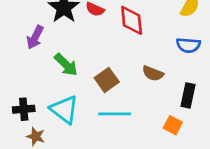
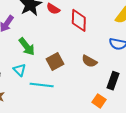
cyan triangle: (64, 109) -> (20, 70), moved, size x0.6
cyan line: (115, 114) -> (42, 85), moved

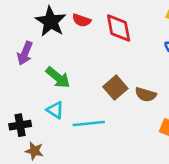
brown semicircle: (89, 61) -> (146, 95), moved
brown square: (55, 62) -> (115, 88), moved

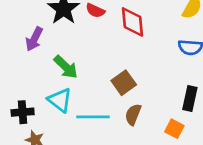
brown semicircle: (146, 95) -> (133, 115), moved, turned 90
cyan triangle: (55, 110) -> (60, 100), size x1.4

